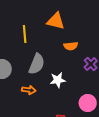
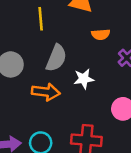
orange arrow: (29, 90) -> (46, 92), size x1.5

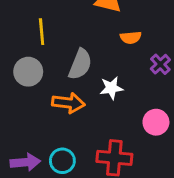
yellow line: (41, 19) -> (42, 32), moved

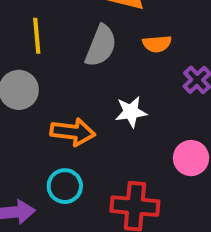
gray semicircle: (80, 64) -> (101, 46), moved
cyan circle: (62, 161) -> (65, 186), moved

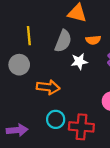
white star: (131, 112) -> (79, 61), moved
cyan circle: (65, 186) -> (56, 119), moved

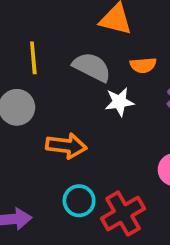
gray semicircle: (63, 41) -> (92, 67), turned -85
red cross: (81, 127) -> (123, 214), turned -35

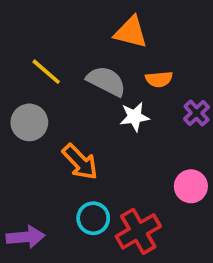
yellow line: (33, 58) -> (46, 72), turned -44
orange arrow: (66, 146) -> (80, 162), turned 39

